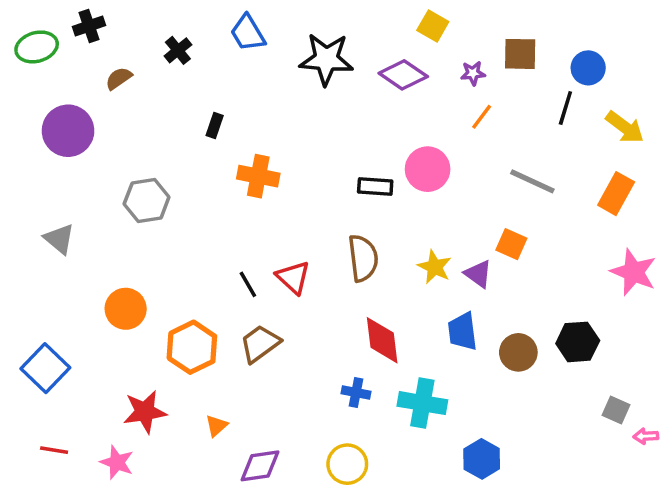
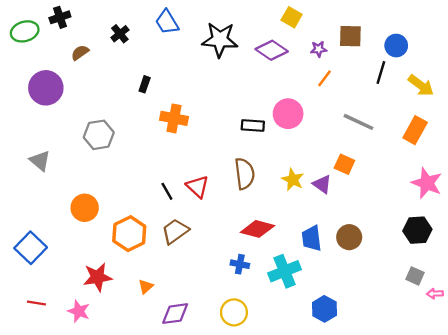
blue trapezoid: (462, 331) -> (312, 238), moved
red diamond: (382, 340) -> (257, 229), turned -68
black hexagon: (578, 342) -> (417, 230), moved
cyan cross: (422, 403) -> (285, 271), turned -32

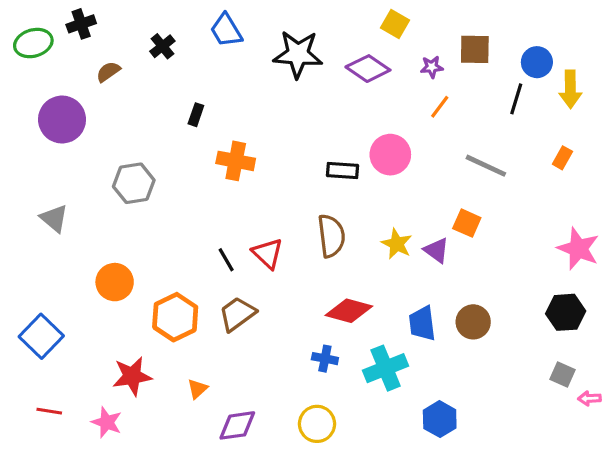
yellow arrow: (421, 85) -> (570, 89), moved, turned 52
orange rectangle: (415, 130) -> (562, 158), moved, size x0.6

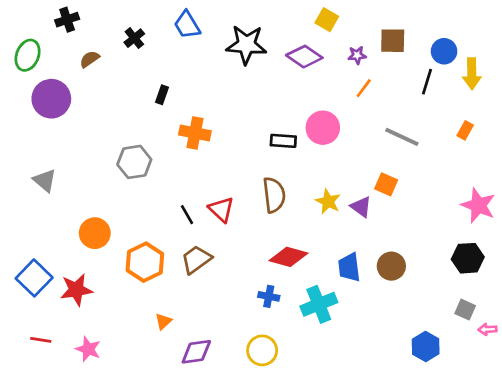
green ellipse: (33, 43) -> (28, 55), moved, turned -52
gray hexagon: (134, 183) -> (134, 162), moved
red star: (132, 376) -> (76, 290), moved
blue hexagon: (440, 419) -> (426, 346), moved

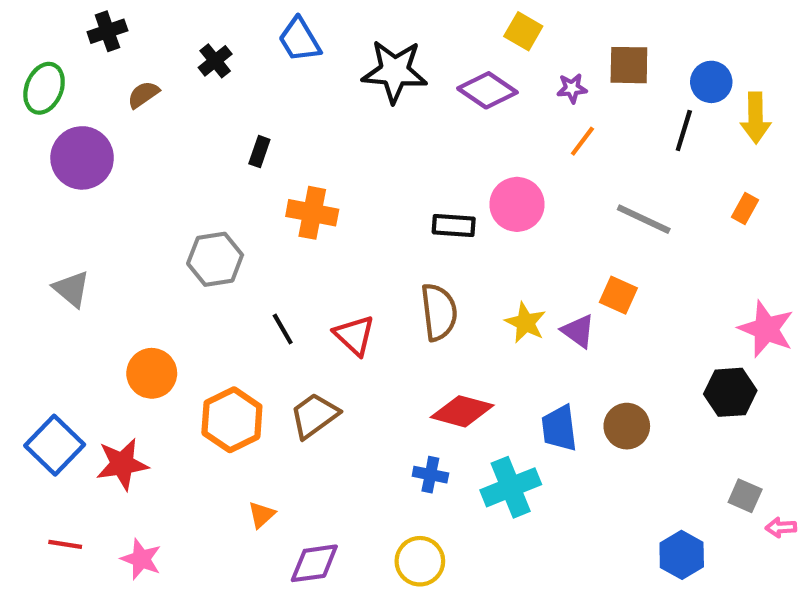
black line: (187, 215) -> (283, 329), moved
black hexagon: (468, 258) -> (730, 392), moved

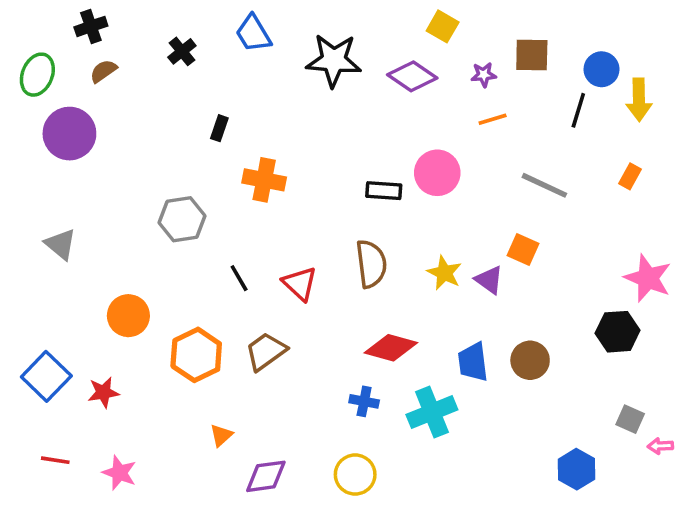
brown semicircle: (143, 95) -> (103, 71), moved
orange line: (582, 141) -> (493, 119), turned 36
red star: (122, 464) -> (103, 392), size x0.7

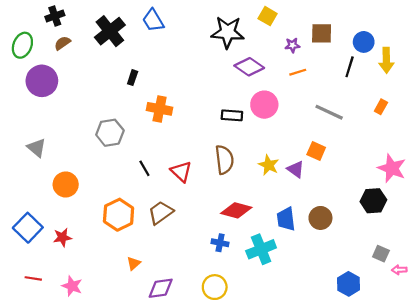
black cross: (182, 51) -> (110, 31), size x1.8
black star: (334, 60) -> (228, 32), moved
purple diamond: (412, 76) -> (249, 67), moved
orange circle: (128, 316) -> (66, 184), moved

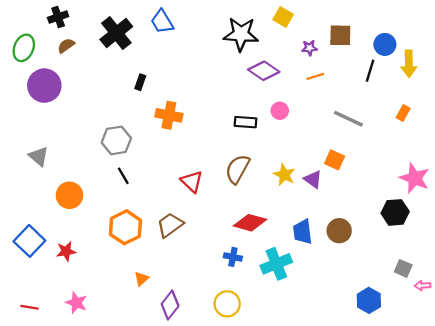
pink circle: (264, 105) -> (280, 111), size x0.6
brown semicircle: (224, 160) -> (237, 169), turned -144
black line: (144, 168) -> (123, 176), moved
red line: (33, 278) -> (29, 307), moved
purple diamond: (161, 288) -> (170, 305), turned -44

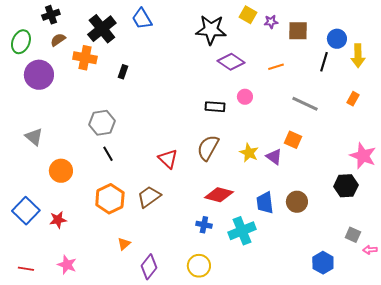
purple star: (309, 48) -> (271, 22), moved
orange cross: (169, 115) -> (85, 58), moved

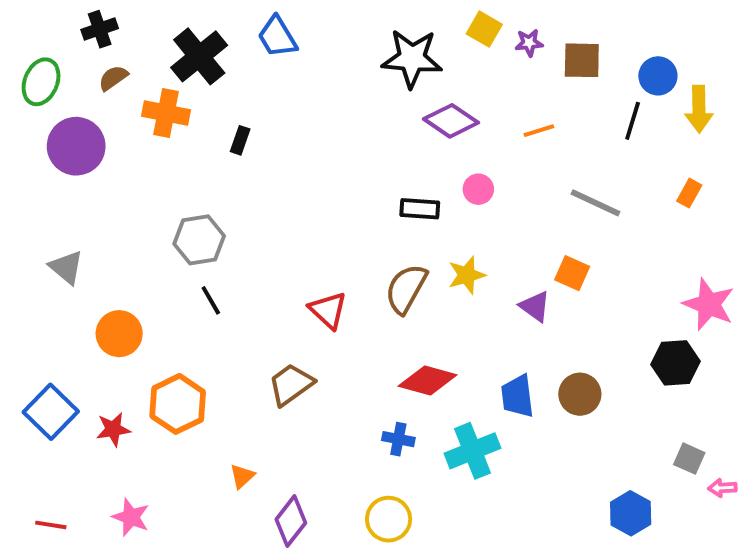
yellow star: (249, 153) -> (467, 275), moved, turned 30
orange hexagon: (110, 199) -> (178, 404), moved

